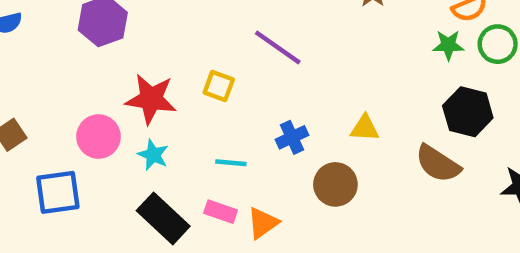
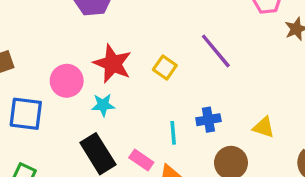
cyan star: (153, 155) -> (103, 105), turned 30
cyan line: (231, 163) -> (173, 133), moved, turned 65

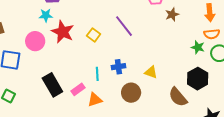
cyan star: (103, 105) -> (46, 15), moved
pink rectangle: (141, 160) -> (78, 89), turned -72

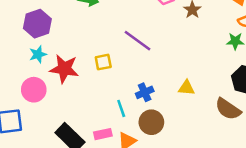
yellow square: (94, 35) -> (103, 62), turned -32
pink rectangle: (78, 89) -> (103, 134), turned 40
brown circle: (131, 93) -> (151, 122), moved

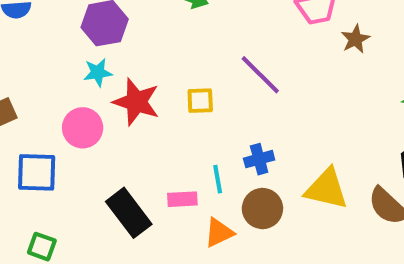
yellow triangle: (186, 88) -> (327, 189), moved, size x1.6
pink rectangle: (103, 134) -> (182, 199), moved

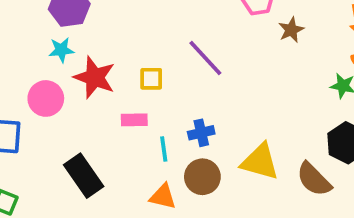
pink rectangle: (182, 199) -> (134, 120), moved
orange triangle: (219, 233) -> (163, 197), turned 36

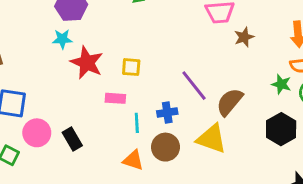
purple line: (205, 58) -> (194, 86), moved
pink circle: (46, 98) -> (37, 133), moved
black rectangle: (84, 176) -> (72, 139), size x0.7
brown semicircle: (314, 179) -> (230, 102), moved, turned 80

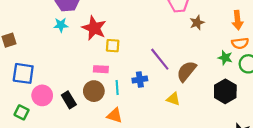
red star: (87, 63) -> (94, 28), moved
yellow triangle: (212, 139) -> (173, 99), size x0.6
brown circle: (165, 147) -> (94, 91), moved

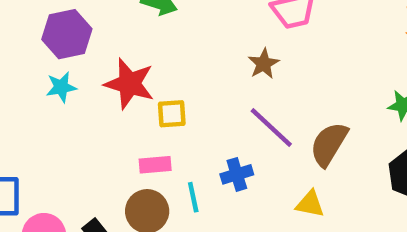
brown star: (197, 23) -> (264, 64), moved

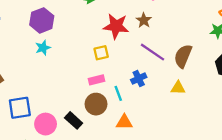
red star: (129, 84) -> (116, 26), moved

